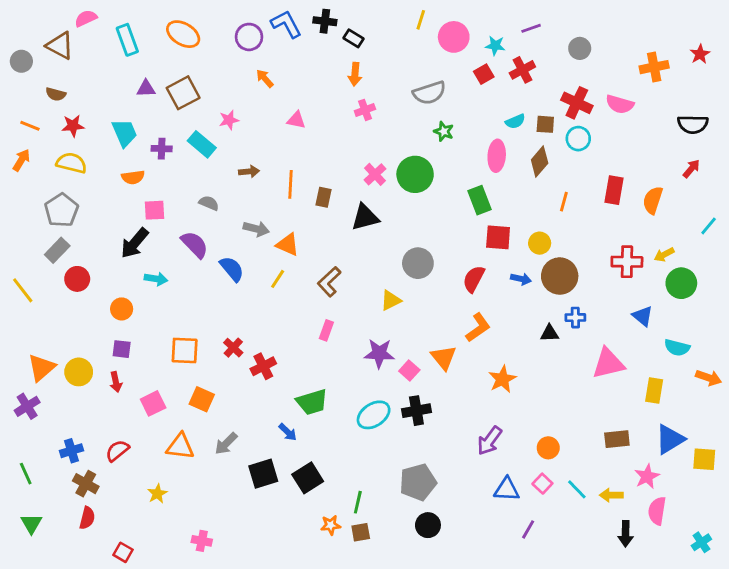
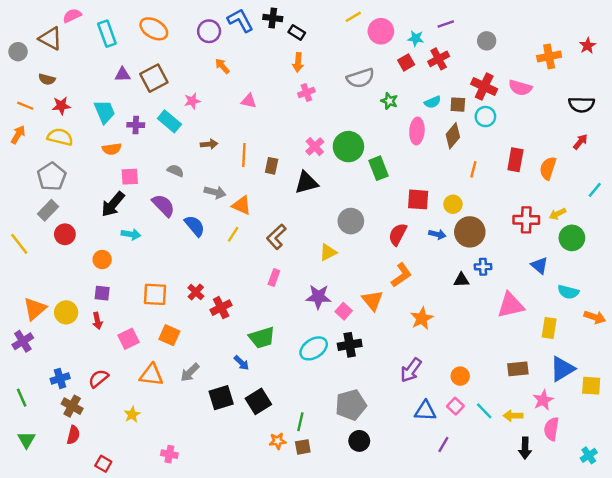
yellow line: (421, 20) -> (353, 17), turned 42
green star: (444, 131) -> (389, 101), moved
green rectangle: (479, 200) -> (378, 168), moved

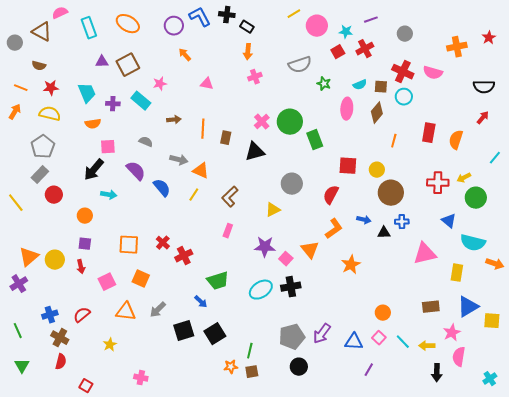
blue arrow: (437, 234) -> (364, 220), moved
cyan semicircle: (568, 292) -> (473, 243), size x1.4
purple arrow: (411, 370) -> (322, 334), moved

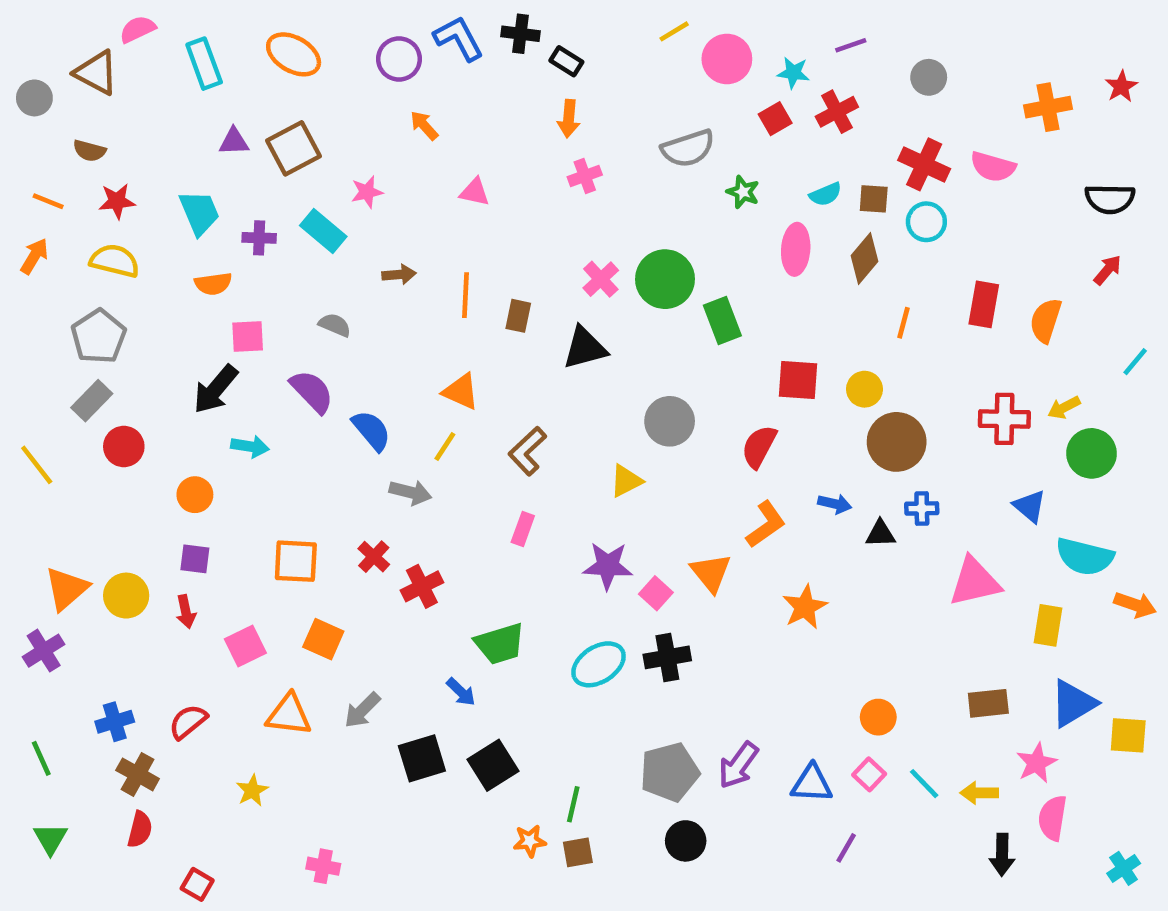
gray arrow: (179, 160) -> (410, 492), moved

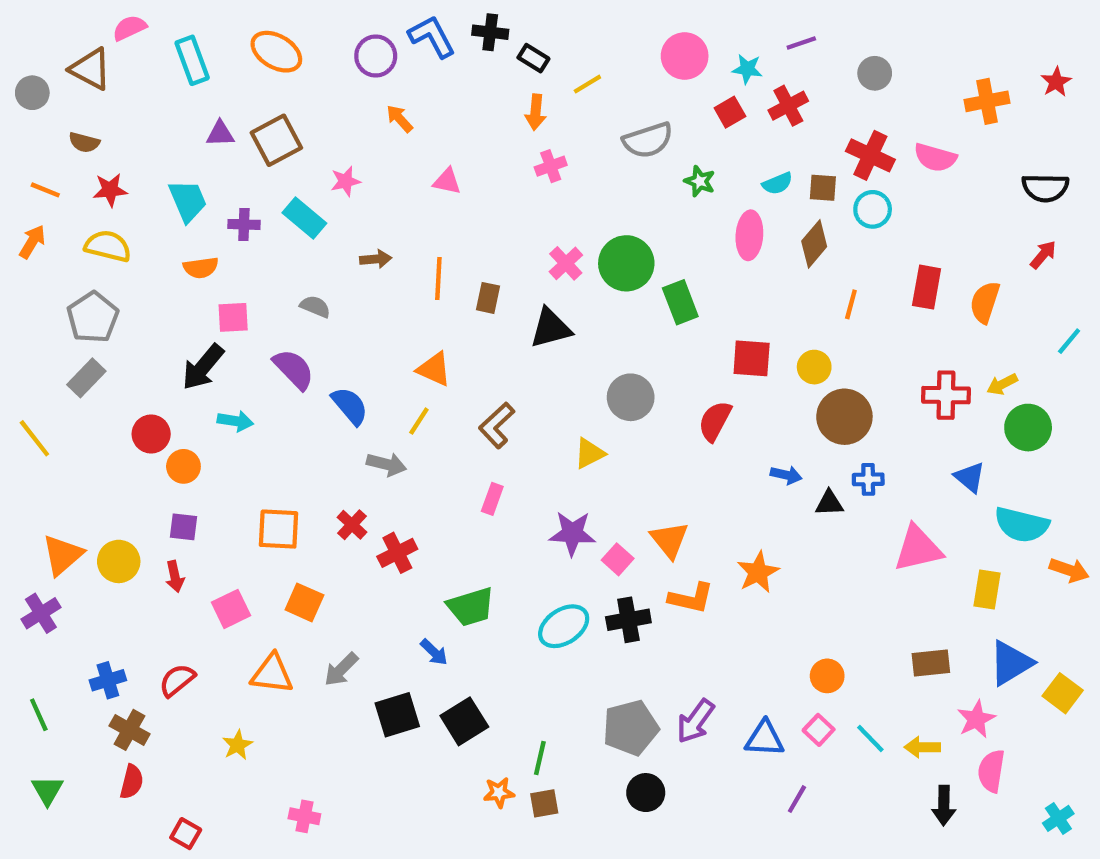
yellow line: (674, 31) -> (587, 84), moved
red circle: (124, 447) -> (151, 434), moved
orange L-shape: (766, 524) -> (691, 598), moved, turned 48
yellow square: (1128, 735) -> (1063, 693), turned 33

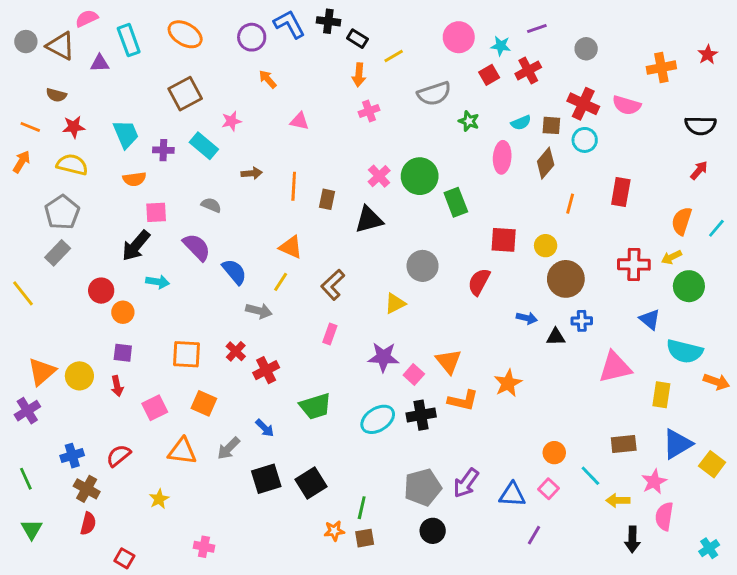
gray circle: (32, 93) -> (26, 42), moved
purple triangle: (220, 134) -> (100, 63), moved
orange semicircle: (985, 302) -> (682, 221), moved
blue arrow: (434, 652) -> (265, 428), moved
cyan line: (870, 739) -> (590, 476), moved

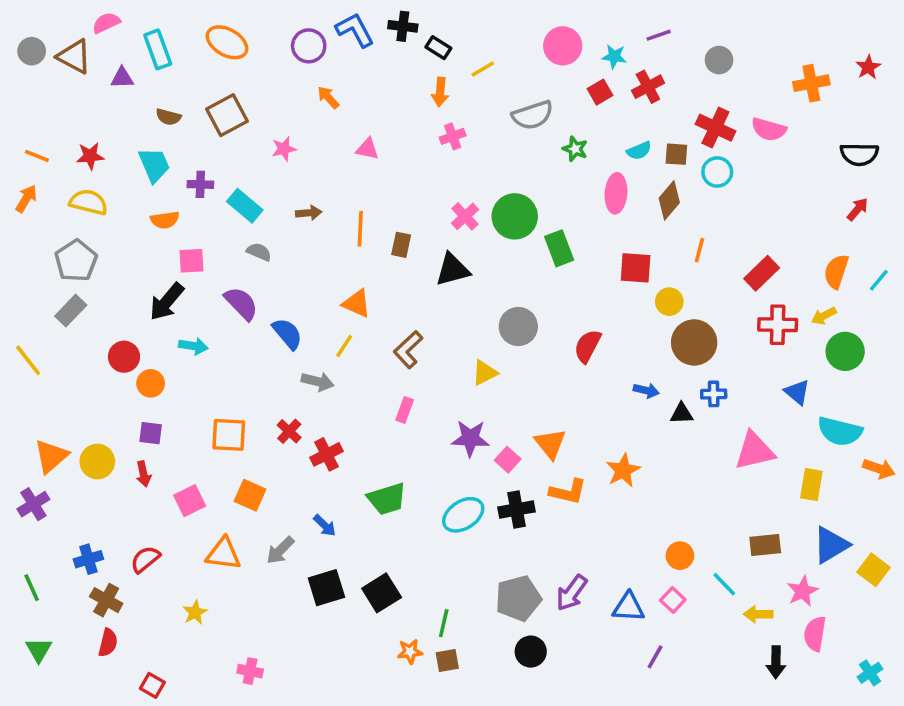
brown semicircle: (56, 95) -> (168, 117), moved
cyan rectangle: (204, 146) -> (245, 206), moved
red rectangle: (621, 192) -> (762, 273), moved, turned 36
red square: (504, 240) -> (636, 268), moved

